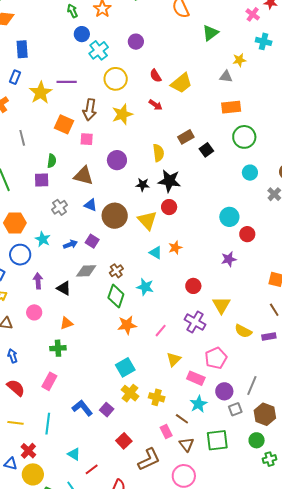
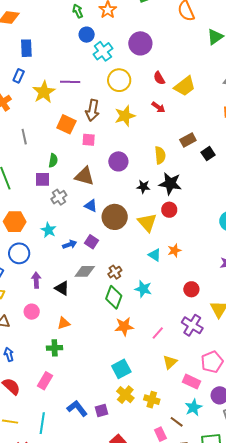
purple circle: (136, 42) -> (140, 43), size x1.5
gray cross: (60, 207) -> (59, 197), moved
cyan star: (43, 239) -> (48, 230), moved
purple square: (107, 410) -> (101, 411), turned 32

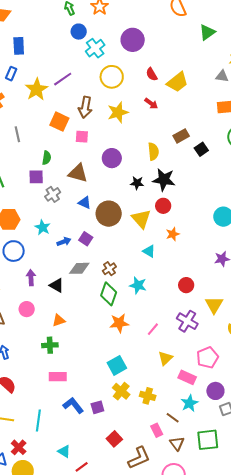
purple line: (70, 82) -> (63, 79), turned -36
orange star: (174, 250) -> (173, 234), moved
pink rectangle: (45, 381) -> (58, 377), moved, turned 60

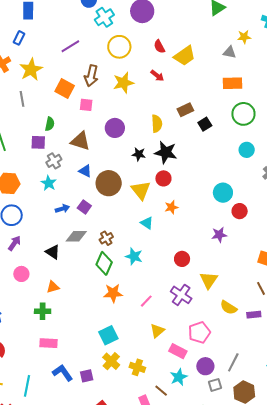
yellow star: (37, 89) -> (31, 70), moved
cyan star: (43, 227) -> (49, 183), moved
purple arrow: (31, 278) -> (14, 243), moved, turned 35

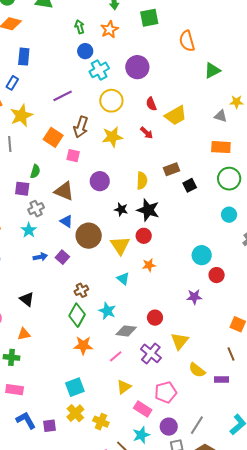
gray diamond: (76, 236) -> (126, 331), moved

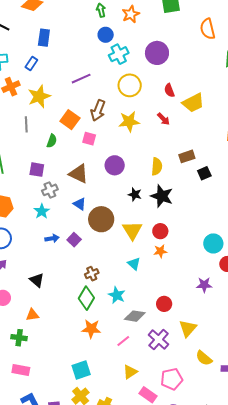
green semicircle: (35, 171) -> (52, 141), moved
red circle: (144, 236) -> (160, 231), moved

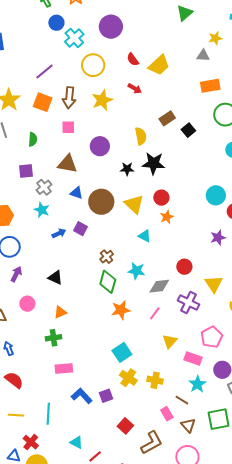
orange square: (70, 120) -> (43, 102), moved

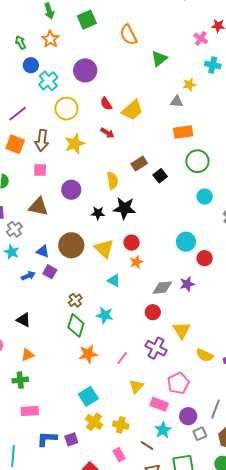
blue triangle: (76, 193) -> (43, 251), moved
gray diamond: (159, 286) -> (162, 288), moved
blue L-shape: (82, 396) -> (47, 439), turned -45
pink rectangle: (167, 414) -> (119, 455), moved

